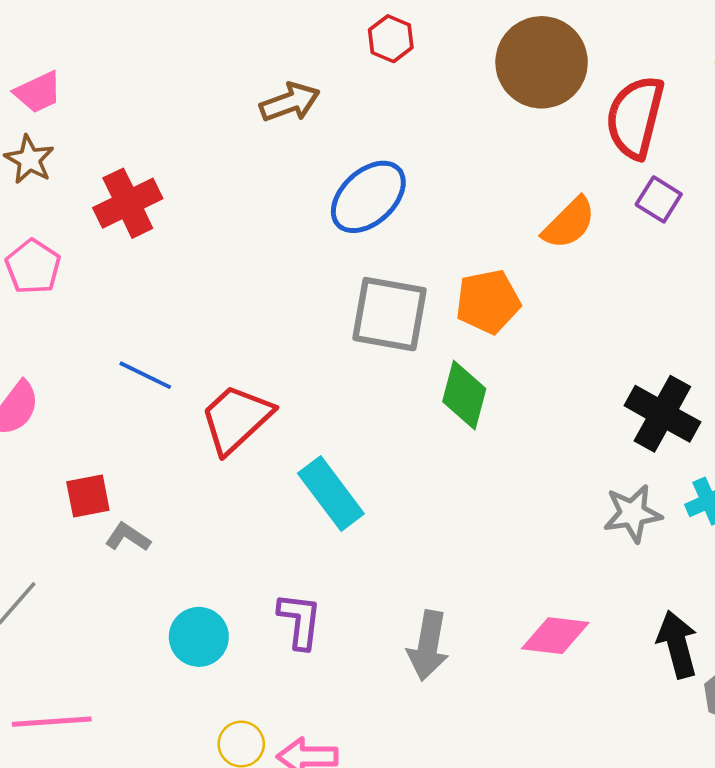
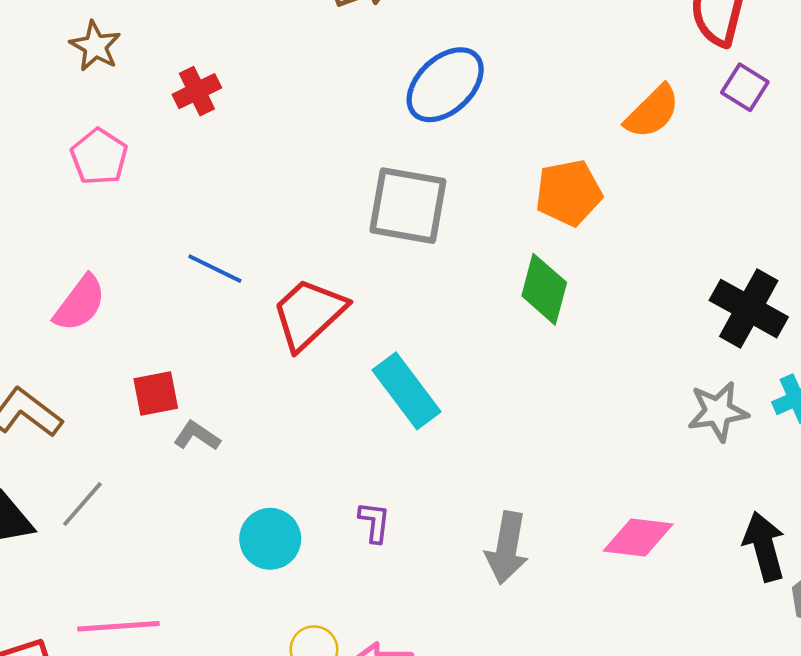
red cross: (128, 203) -> (197, 91), size x0.7
gray square: (390, 314) -> (408, 206), moved
purple L-shape: (300, 621) -> (374, 522), size x0.7

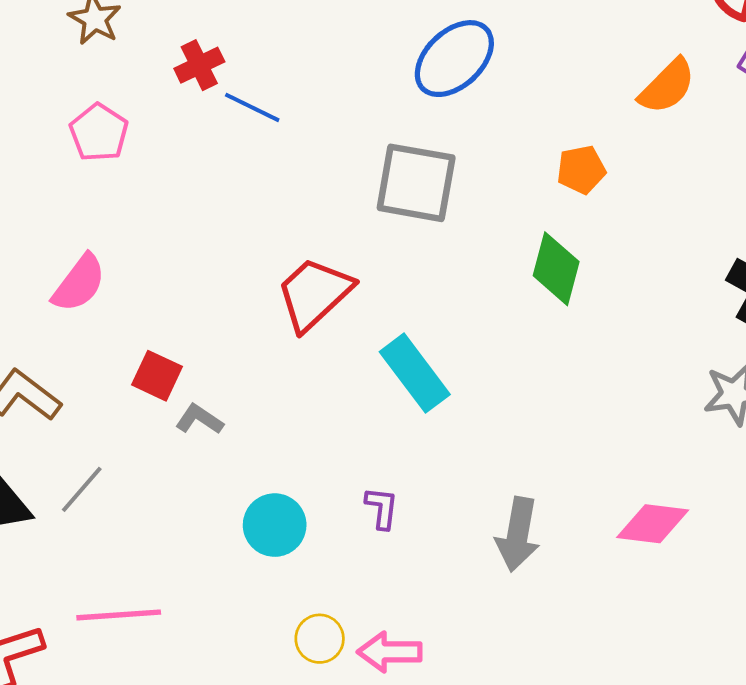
orange pentagon: (569, 193) -> (581, 170), size x0.7
blue line: (215, 269) -> (252, 107), moved
red square: (156, 393) -> (157, 376), turned 36

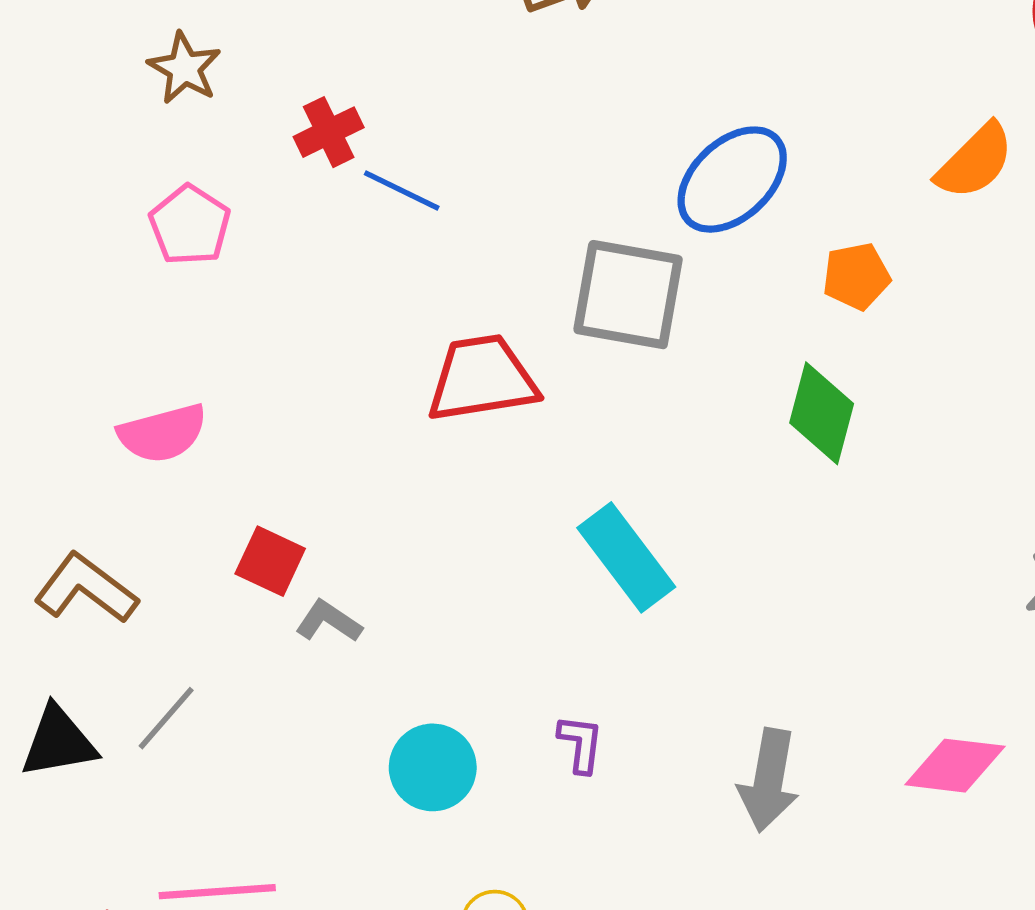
blue ellipse: (454, 59) -> (732, 180), moved
pink semicircle: (79, 283) -> (162, 433), turned 38
red trapezoid: (314, 294) -> (482, 379), moved, turned 34

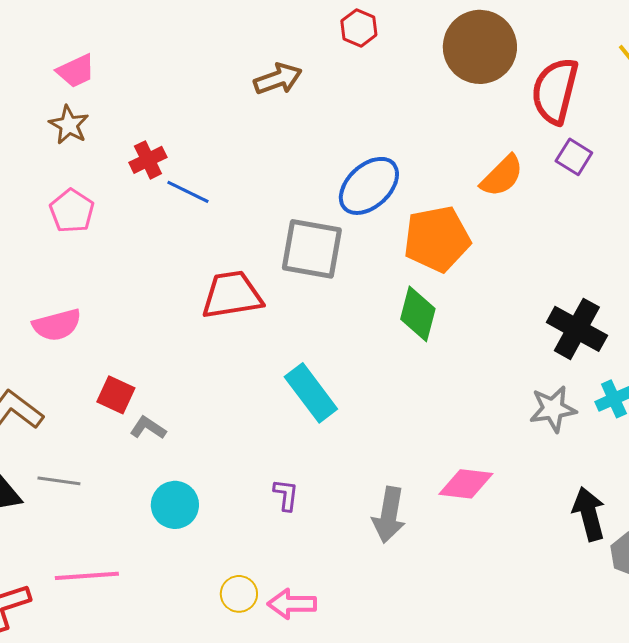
orange pentagon: (856, 276) -> (437, 239), size x1.8
gray line: (166, 718) -> (59, 481), turned 57
pink diamond: (955, 766) -> (466, 484), moved
cyan circle: (433, 767) -> (175, 505), moved

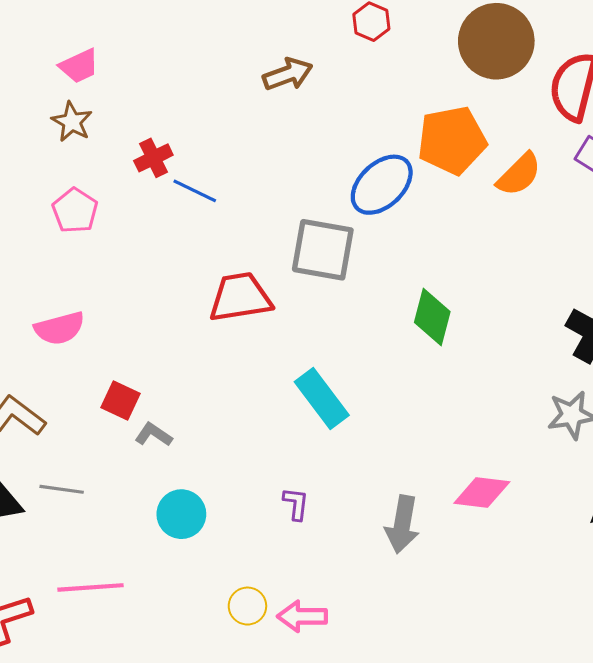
orange pentagon: (437, 239) -> (452, 140), moved

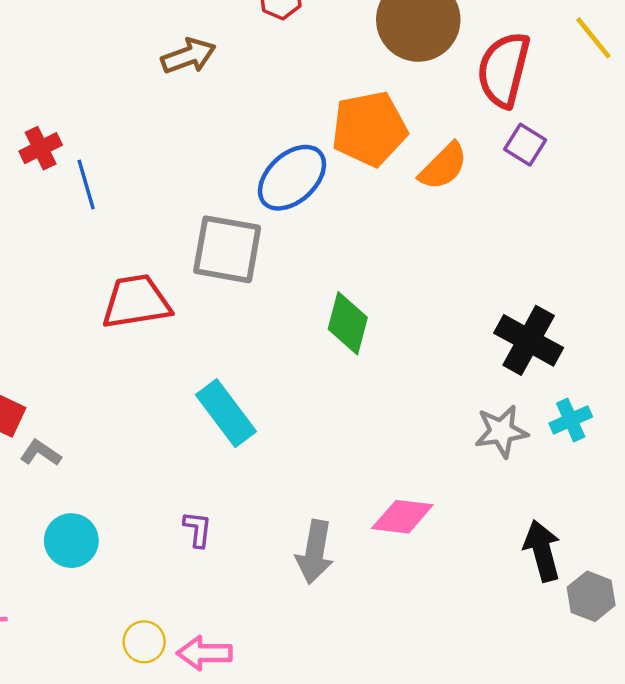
blue line: (195, 191) -> (86, 185), turned 48

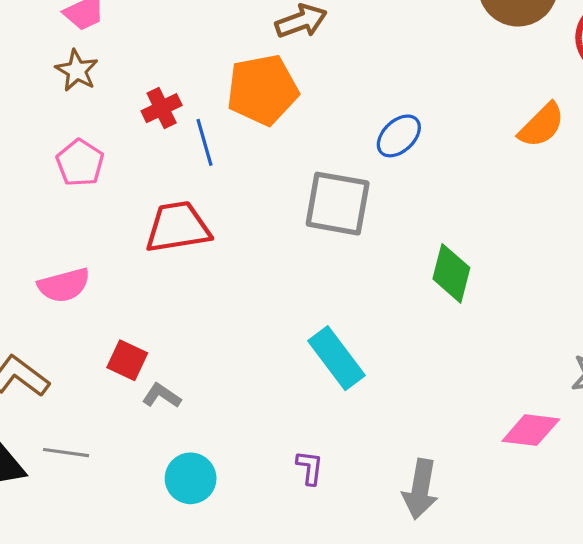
orange pentagon: (369, 129) -> (262, 90), moved
blue ellipse: (292, 178) -> (399, 136), size x0.7
red trapezoid: (136, 302) -> (178, 227), moved
pink diamond: (402, 517) -> (531, 430), moved

